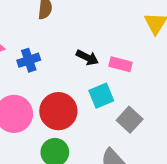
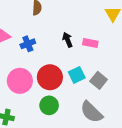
black arrow: (87, 58) -> (68, 40), turned -136
cyan square: (101, 96) -> (77, 75), moved

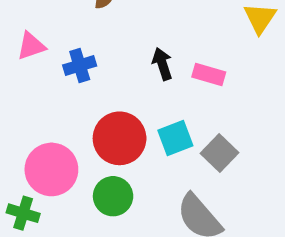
pink circle: (20, 81) -> (51, 169), moved

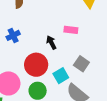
black arrow: (162, 64) -> (51, 43), moved
cyan square: (175, 138) -> (61, 76), moved

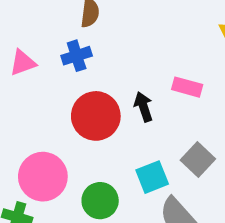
blue cross: (13, 35) -> (77, 56), moved
red circle: (36, 65) -> (96, 116), moved

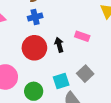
blue cross: (77, 56) -> (35, 17), moved

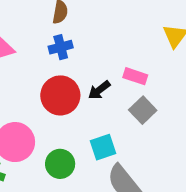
black arrow: (59, 45) -> (99, 90), turned -112
gray square: (85, 74) -> (143, 110), moved

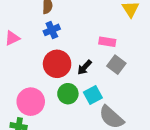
black arrow: (99, 90) -> (85, 67), moved
green circle: (60, 164) -> (68, 94), moved

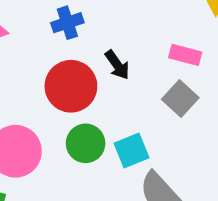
pink rectangle: (107, 42) -> (185, 55), moved
black arrow: (85, 67) -> (117, 65), moved, turned -84

